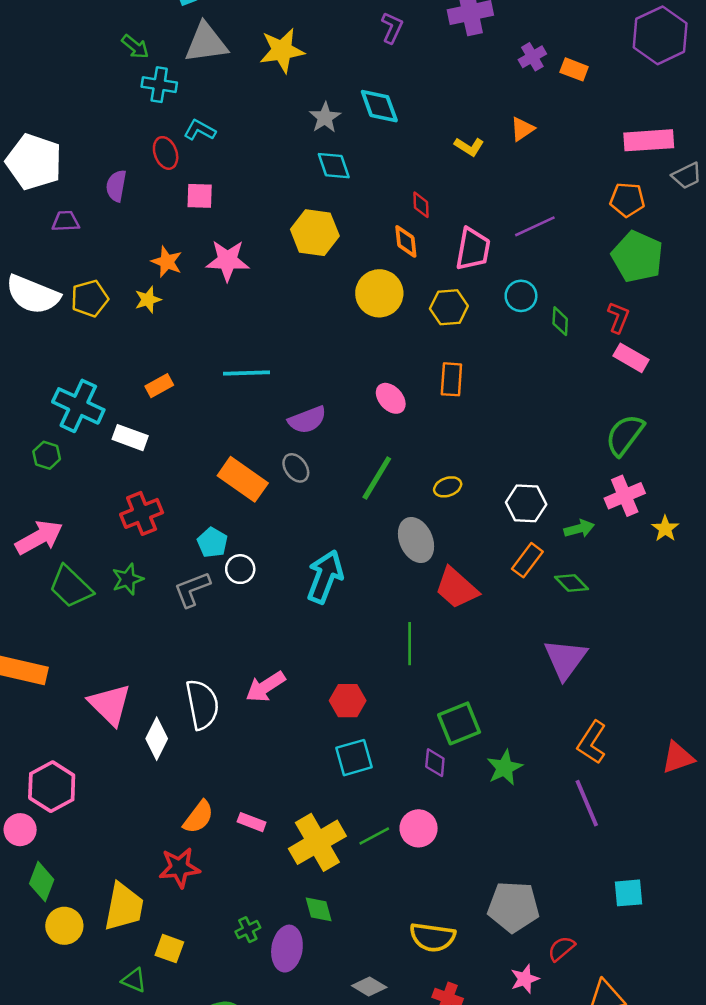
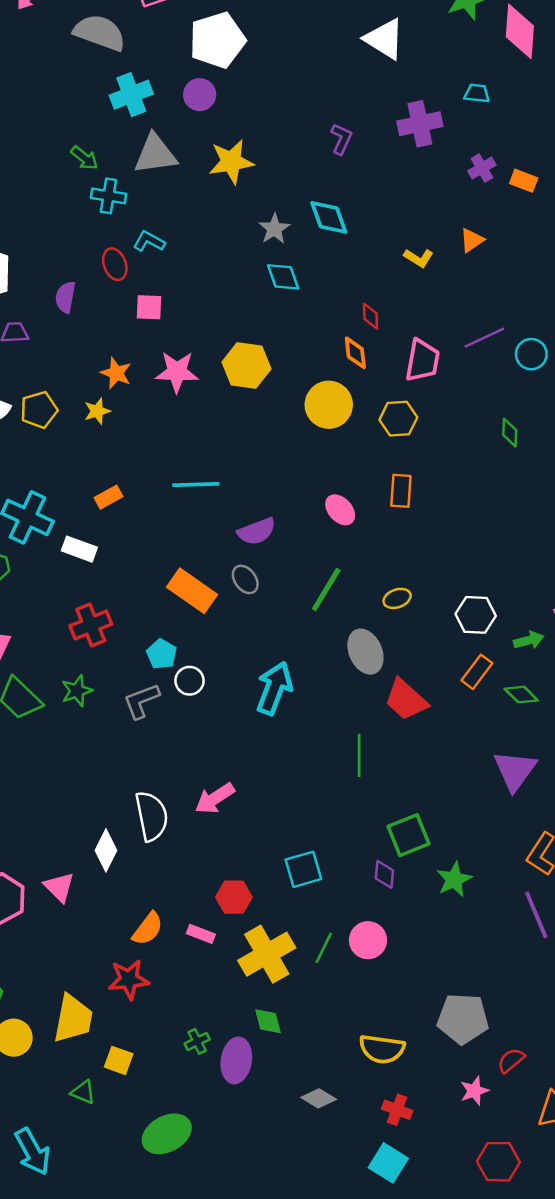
yellow hexagon: (315, 233) -> (246, 366), moved
cyan circle: (521, 296) -> (531, 354), moved
red hexagon: (348, 701) -> (234, 897), moved
pink triangle: (110, 704) -> (59, 887), moved, size x0.7
green line: (374, 836) -> (324, 948), turned -36

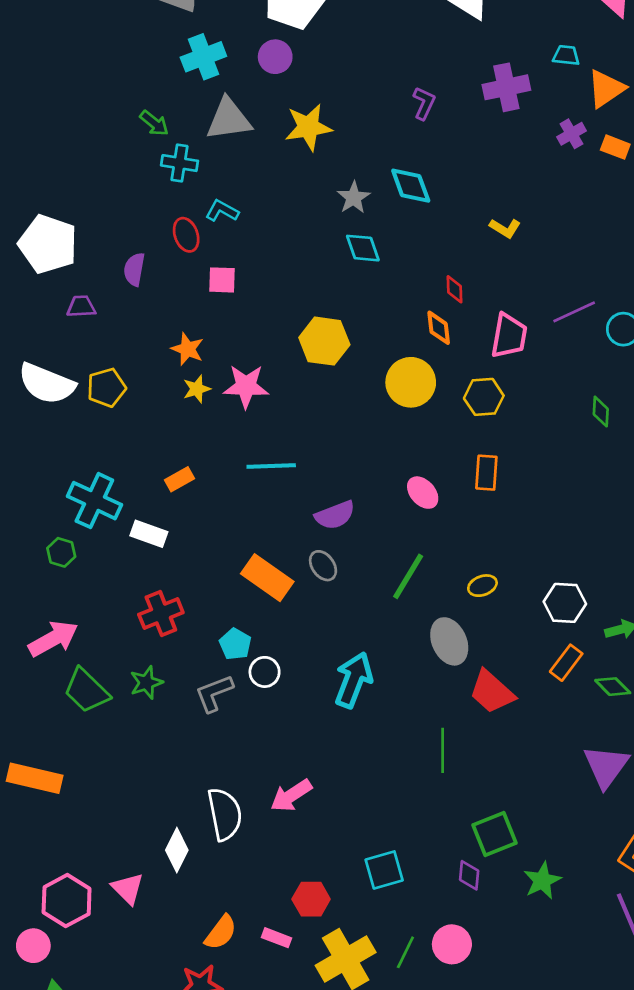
orange triangle: (472, 240) -> (606, 89), moved, size x1.5
pink star: (177, 372) -> (246, 386), moved
yellow star: (97, 411) -> (197, 389), moved

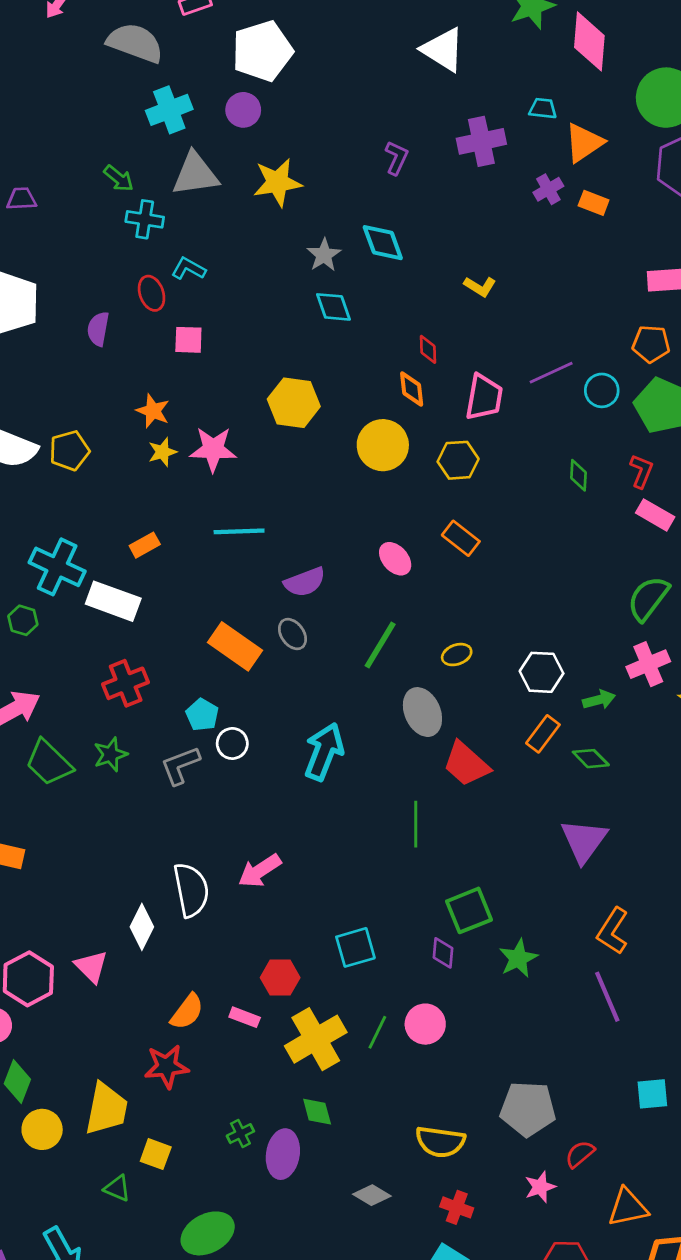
purple trapezoid: (81, 307) -> (22, 199), moved
orange rectangle: (486, 473) -> (461, 538), turned -56
white rectangle: (149, 534) -> (113, 601), size x1.4

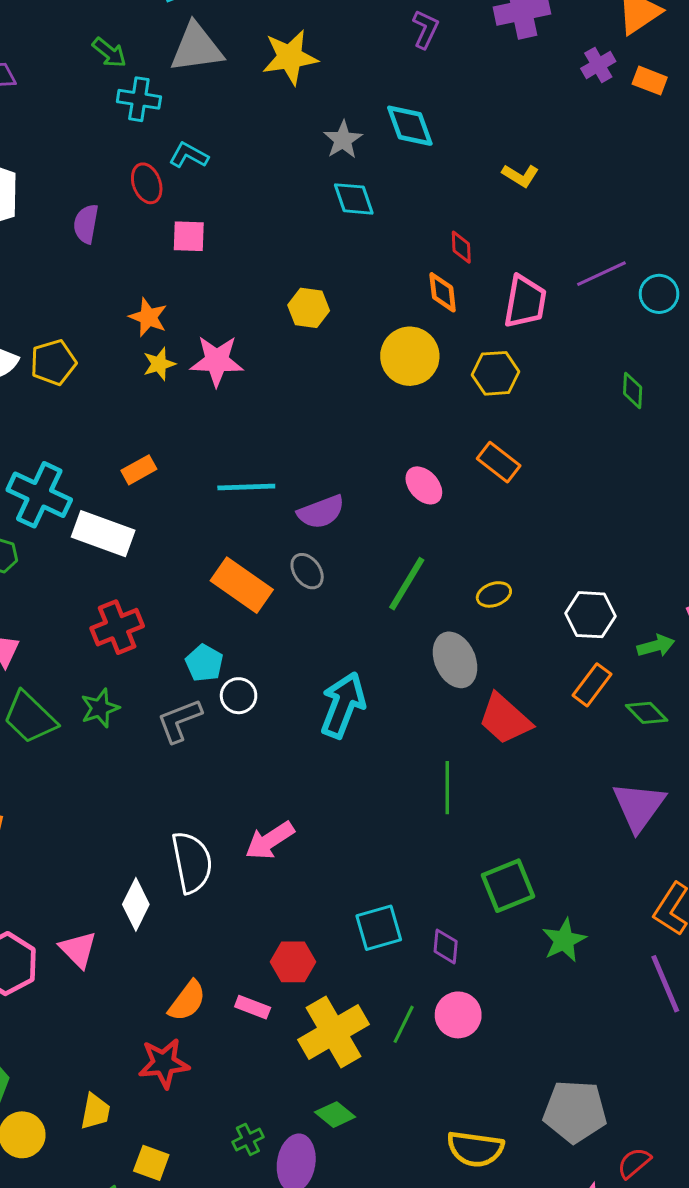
yellow hexagon: (294, 403) -> (309, 308), size x0.7
cyan line: (239, 531) -> (246, 487), moved
purple diamond: (443, 953) -> (446, 946), moved
yellow trapezoid: (106, 1109) -> (95, 1111), size x0.6
green diamond: (317, 1112) -> (335, 1115), turned -36

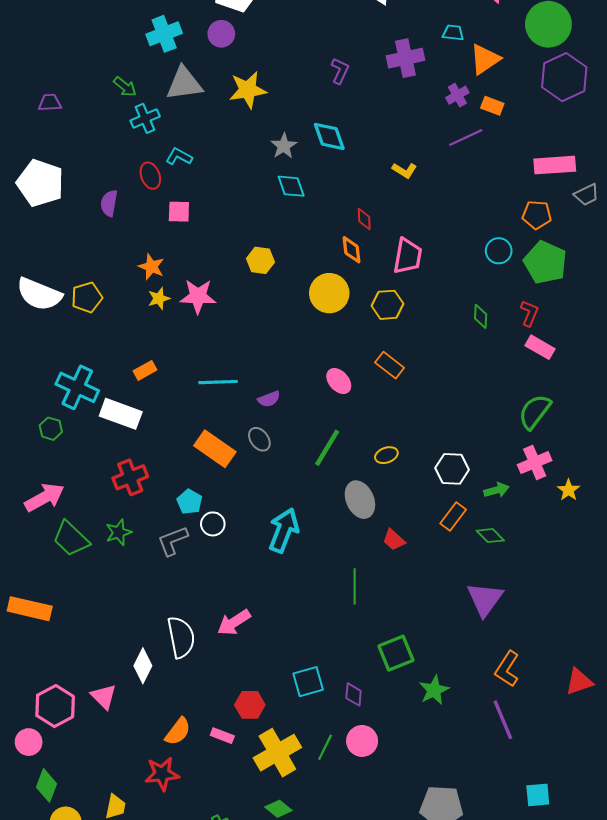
cyan cross: (139, 99) -> (145, 118), turned -32
purple line: (601, 274) -> (466, 138), moved
purple semicircle: (321, 512) -> (269, 399), size x0.7
red trapezoid: (505, 719) -> (394, 540), size x0.6

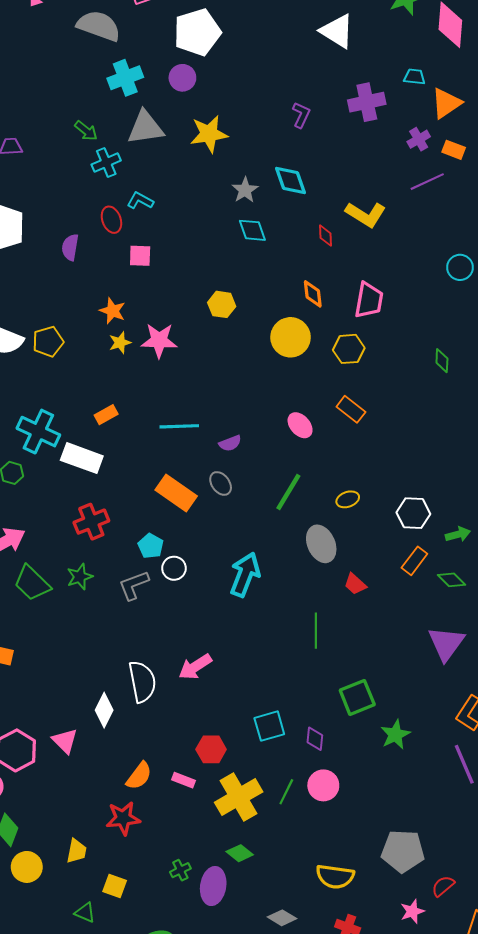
yellow L-shape: (404, 170) -> (366, 214), size x1.6
red diamond: (364, 219) -> (325, 236), moved
cyan circle: (499, 251) -> (460, 267), moved

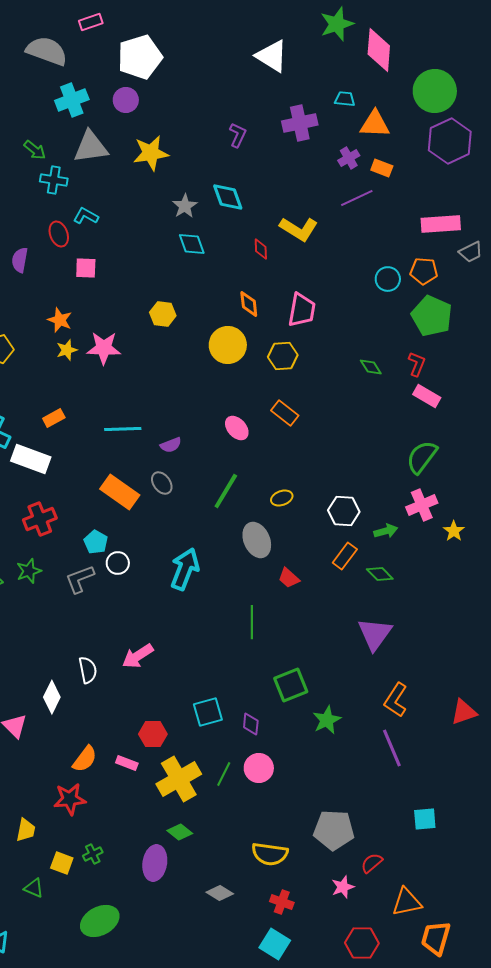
orange triangle: (446, 103) -> (375, 124), turned 36
cyan cross: (106, 163) -> (54, 180), turned 32
green diamond: (442, 361) -> (371, 367), turned -35
white semicircle: (142, 682) -> (88, 670), size x0.7
green cross: (180, 870) -> (93, 854), moved

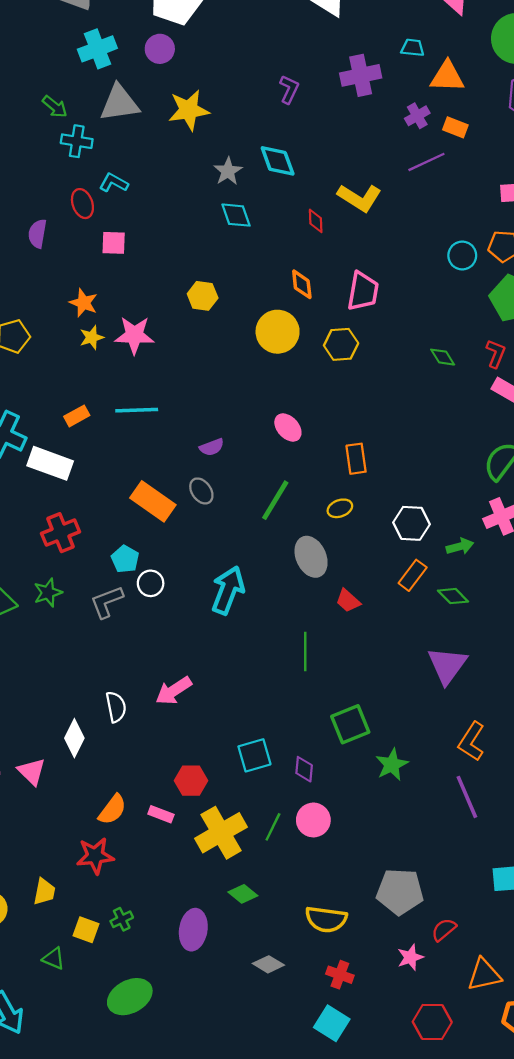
orange rectangle: (285, 413) -> (356, 459), moved, turned 44
cyan line: (123, 429) -> (137, 410), moved
green diamond: (180, 832) -> (243, 894), moved

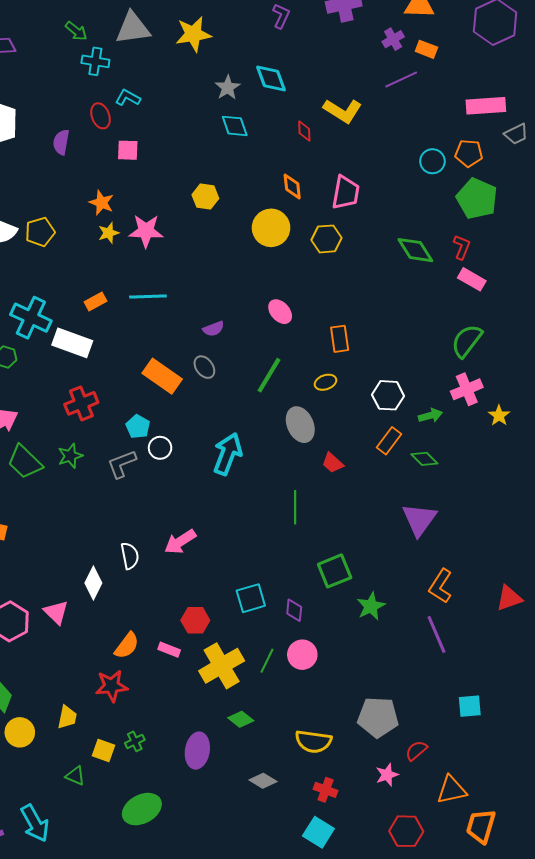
green diamond: (443, 357) -> (415, 250), size x1.6

